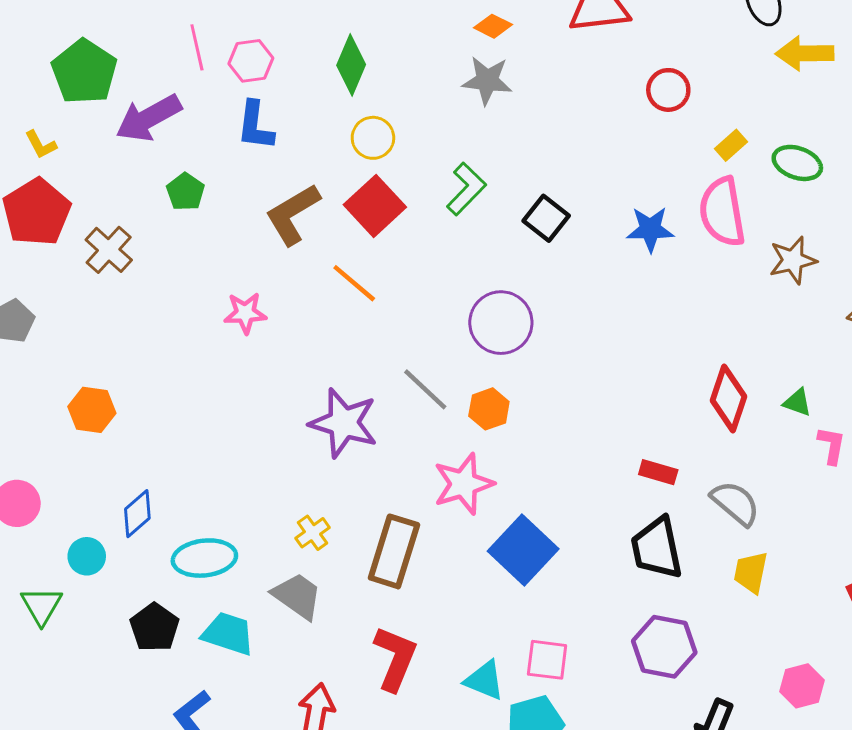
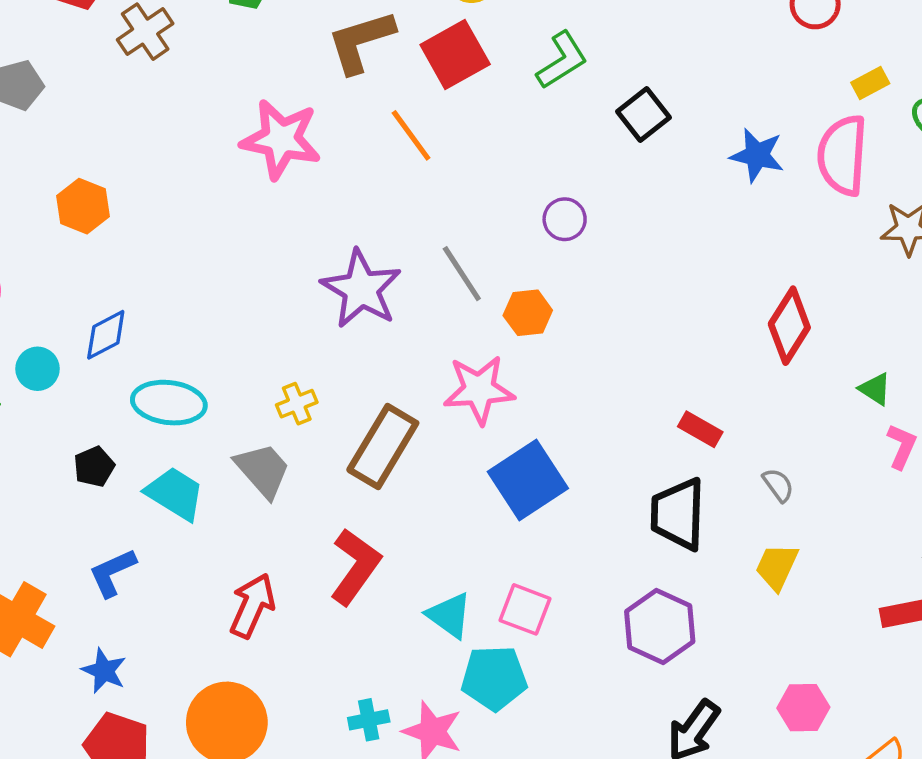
pink star: (245, 313) -> (281, 139), size x1.6
purple circle: (501, 323) -> (565, 219), size x0.6
red diamond: (728, 398) -> (789, 326), moved
gray semicircle: (735, 503) -> (778, 485), size x0.6
black pentagon: (154, 627) -> (94, 467), size x0.7

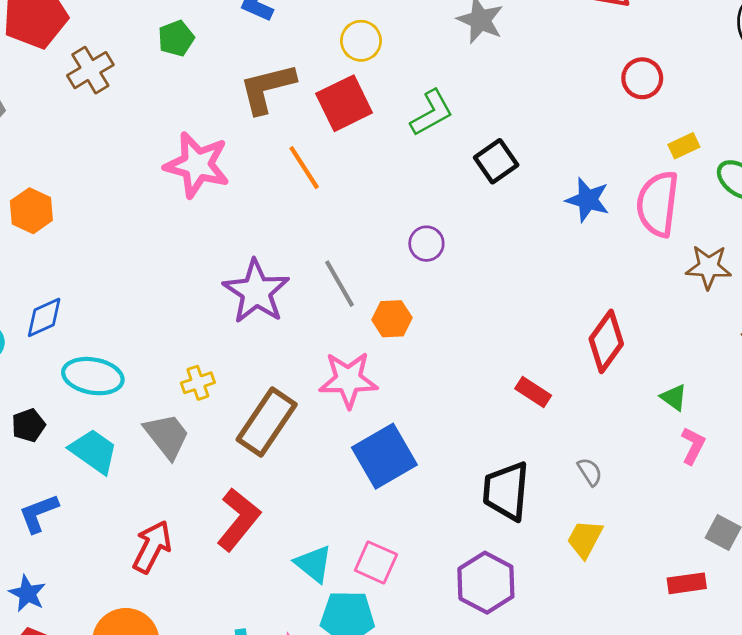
red rectangle: (700, 429) -> (533, 392), moved

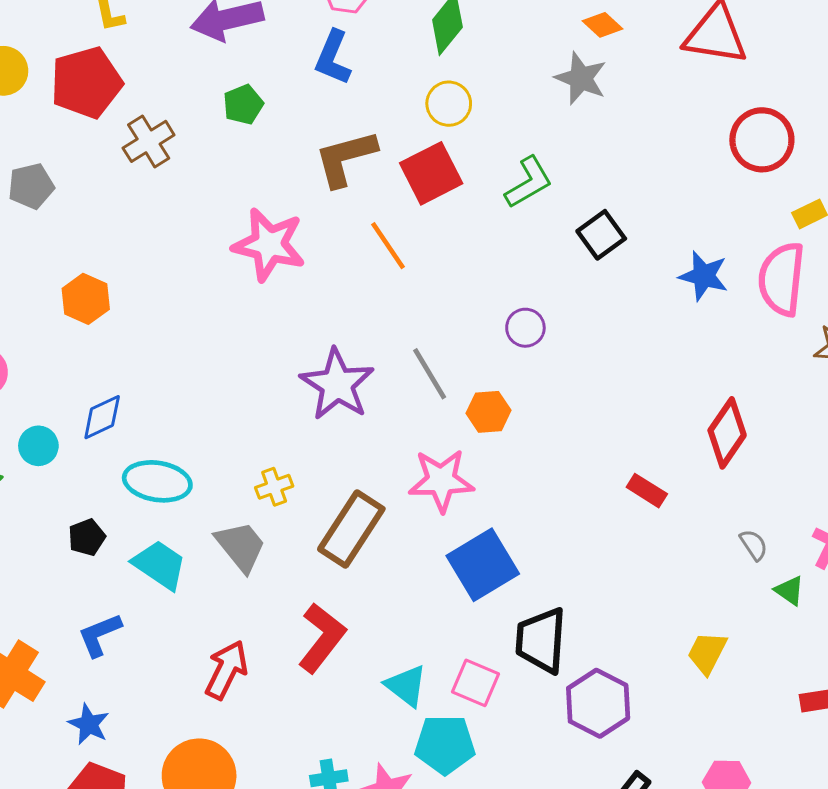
red circle: (642, 78) -> (762, 140), size x1.4
green triangle: (674, 397) -> (790, 591), moved
gray semicircle: (590, 472) -> (754, 545), moved
black trapezoid: (506, 491) -> (541, 640), moved

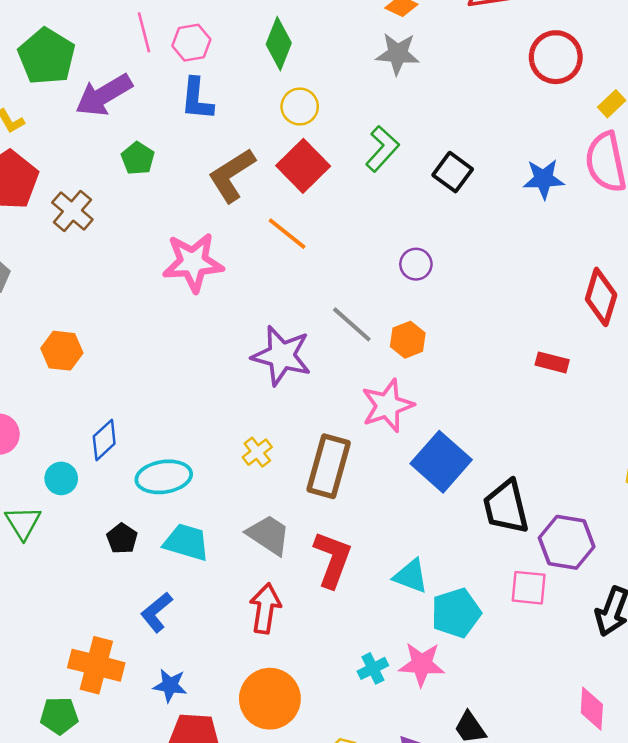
gray trapezoid: (241, 546) -> (269, 535), moved
pink square: (476, 683) -> (529, 588), moved

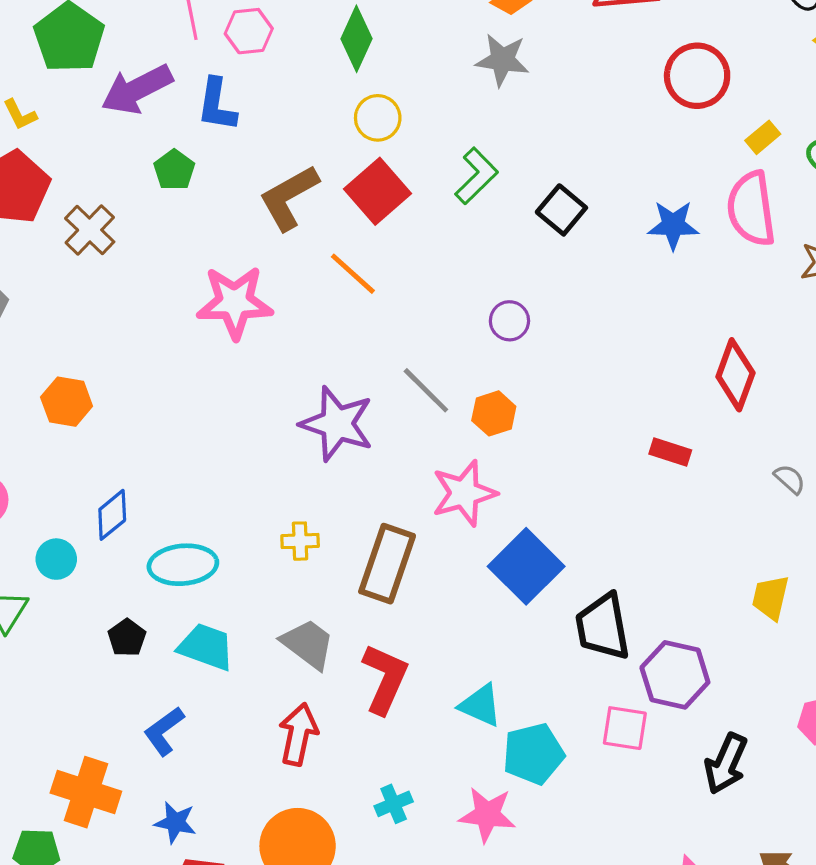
blue L-shape: (197, 99) -> (217, 105), moved
yellow cross: (257, 452) -> (300, 541), turned 32
cyan cross: (373, 668) -> (394, 804), moved

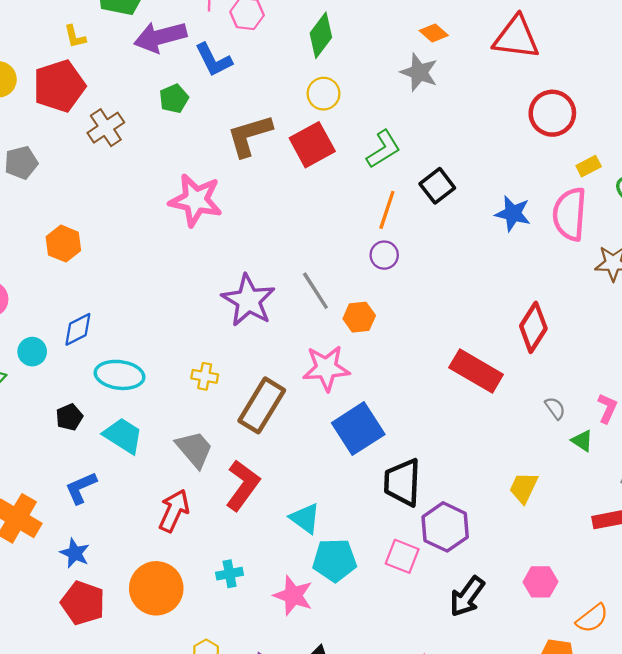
blue L-shape: (217, 105) -> (213, 60), turned -48
orange line: (353, 274) -> (387, 210), moved, turned 54
red rectangle: (670, 452) -> (476, 371), size x1.8

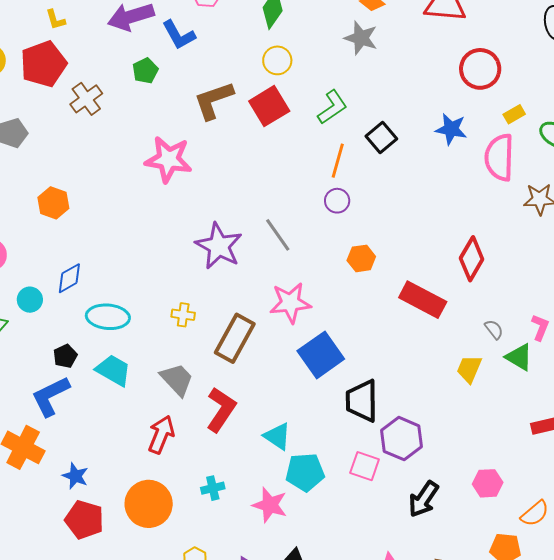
blue star: (513, 214) -> (451, 129), moved
orange hexagon: (359, 317) -> (361, 258), moved
green triangle: (582, 441) -> (519, 357), size x1.4
blue L-shape: (81, 488) -> (51, 396), moved, size x1.4
yellow trapezoid: (523, 488) -> (469, 369), moved

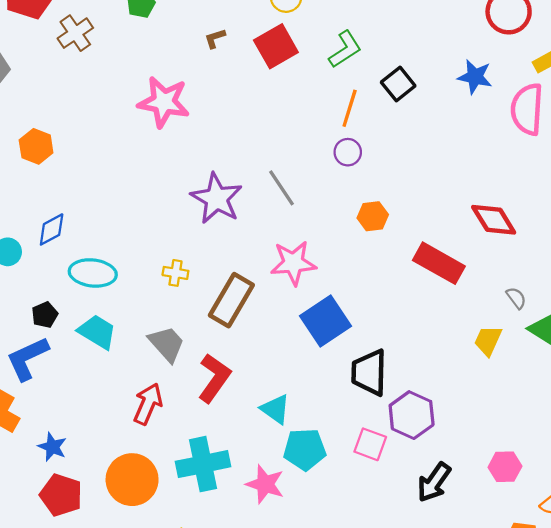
brown L-shape: (213, 100) -> (215, 38), size x0.5
red diamond: (472, 259) -> (494, 220), turned -63
cyan cross: (213, 488) -> (203, 464), size x2.0

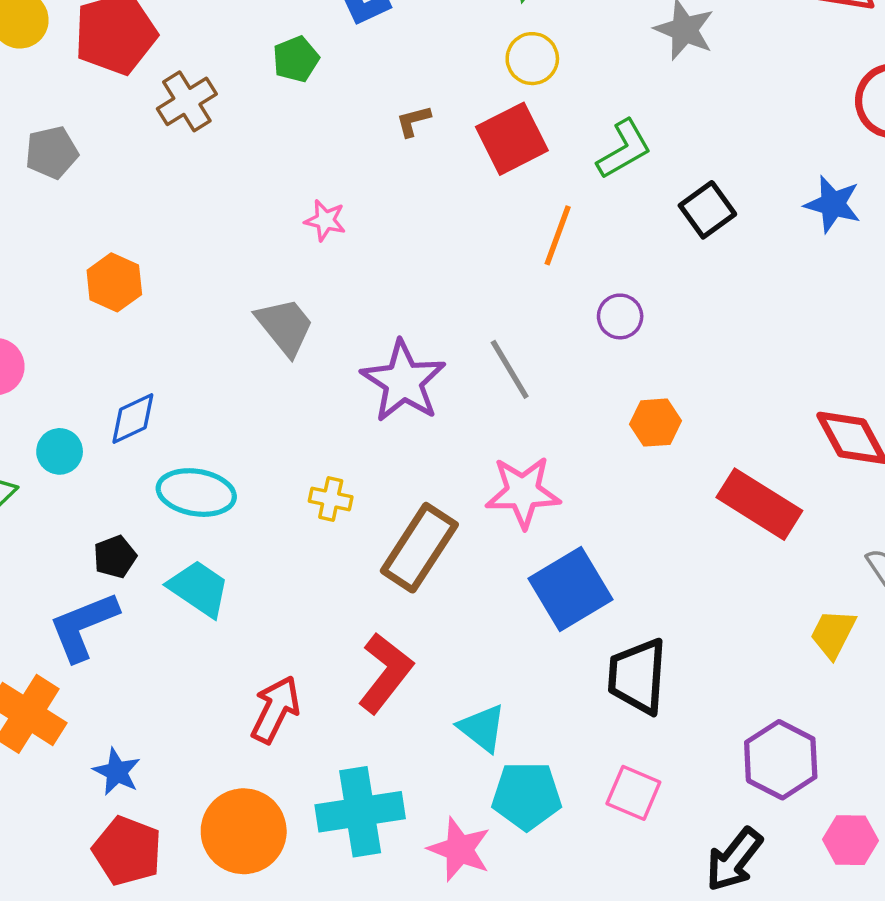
pink star: (164, 102) -> (325, 220), size x0.5
orange line: (350, 108) -> (558, 235), moved
gray trapezoid: (167, 344) -> (285, 326), moved
purple hexagon: (412, 415) -> (781, 760), moved

